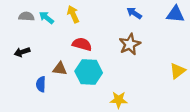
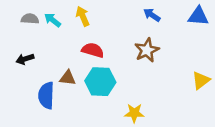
blue semicircle: (41, 84) -> (46, 95), size x1.5

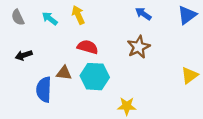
blue triangle: (198, 16) -> (187, 15), turned -42
gray semicircle: (30, 19) -> (18, 17), moved, turned -119

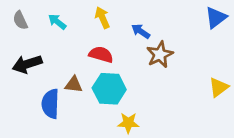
blue arrow: (143, 14) -> (141, 31), moved
yellow arrow: (78, 15) -> (102, 18), moved
black arrow: (24, 55) -> (27, 64), size x1.5
yellow star: (127, 106) -> (128, 123), moved

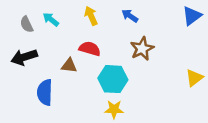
gray semicircle: (20, 20) -> (27, 24), moved
blue arrow: (141, 31) -> (130, 16), moved
brown triangle: (74, 85) -> (69, 66), moved
cyan hexagon: (109, 89) -> (113, 79), moved

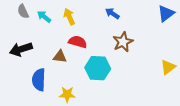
yellow arrow: (91, 16) -> (69, 17), moved
gray semicircle: (27, 24) -> (23, 11), moved
yellow star: (114, 109) -> (67, 94), moved

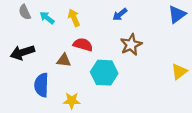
blue arrow: (112, 13) -> (120, 14), turned -72

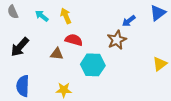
gray semicircle: (25, 12) -> (13, 12), moved
blue arrow: (120, 14) -> (129, 21), moved
black arrow: (22, 52) -> (20, 47), turned -30
blue semicircle: (41, 85) -> (23, 86), moved

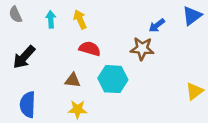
cyan arrow: (42, 16) -> (51, 19), turned 48
brown star: (117, 40) -> (142, 49), turned 30
brown triangle: (57, 54) -> (73, 80), moved
yellow triangle: (160, 64) -> (194, 91), moved

